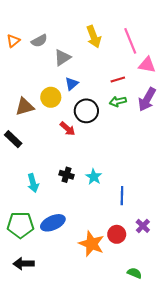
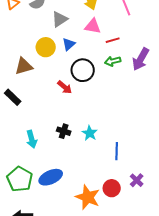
pink triangle: (147, 65) -> (93, 26), moved
yellow circle: (51, 97) -> (46, 47), moved
green pentagon: (20, 225) -> (20, 179), turned 30

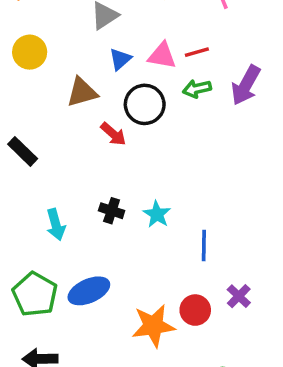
pink triangle: (93, 26) -> (162, 56), moved
yellow circle: (46, 47) -> (30, 52), moved
brown triangle: (24, 66) -> (82, 92), moved
orange star: (88, 197) -> (153, 326), turned -30

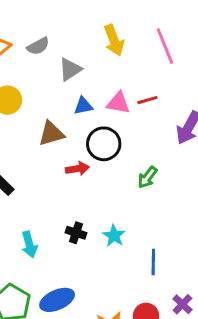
blue triangle: (120, 59) -> (83, 106), turned 30
green arrow: (197, 89) -> (147, 177), moved, turned -40
red arrow: (113, 134) -> (77, 169), turned -50

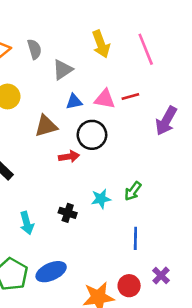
gray semicircle: (38, 46) -> (34, 49), turned -78
green arrow: (147, 177) -> (133, 191), moved
cyan star: (114, 236) -> (101, 199), moved, turned 30

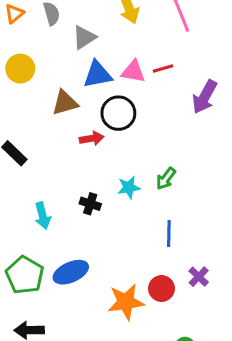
blue triangle: (74, 102) -> (98, 74), size x1.5

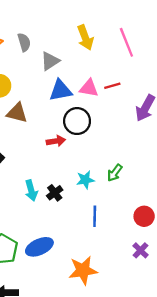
brown triangle: (65, 103) -> (17, 113), moved, turned 30
black cross: (90, 204) -> (55, 193), turned 35
cyan arrow: (43, 216) -> (31, 190), moved
blue line: (169, 234) -> (95, 216), moved
red circle: (161, 289) -> (144, 216), moved

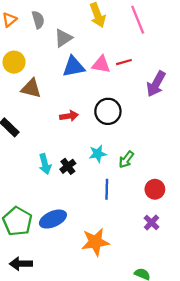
black circle: (77, 121) -> (108, 111), moved
green arrow: (115, 173) -> (126, 159), moved

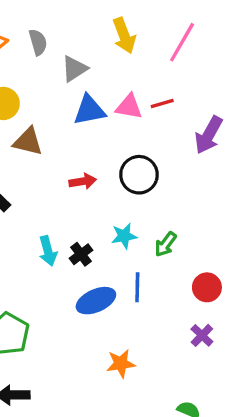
pink line: (138, 20) -> (182, 42), turned 52
blue ellipse: (53, 219) -> (96, 301), moved
orange star: (95, 242) -> (121, 364), size x0.7

